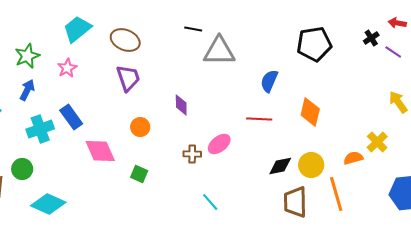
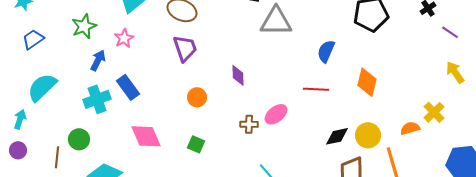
purple line: (393, 52) -> (450, 32), moved
blue arrow: (27, 90) -> (98, 60), moved
pink diamond: (100, 151) -> (146, 136), moved

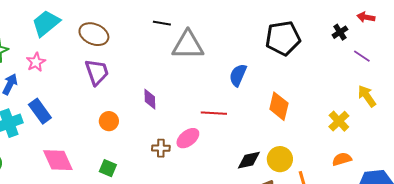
red line: (316, 89) -> (214, 113), moved
yellow cross: (434, 112) -> (339, 121), moved
orange semicircle: (410, 128) -> (342, 159), moved

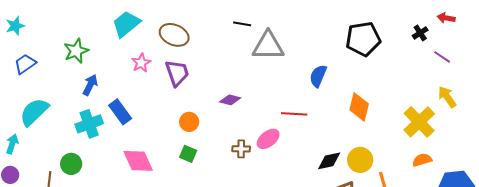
pink star: (36, 62) -> (141, 63), moved
purple diamond: (150, 99) -> (230, 100), turned -75
yellow cross: (339, 121) -> (419, 122), size x1.5
green square: (108, 168) -> (188, 154), moved

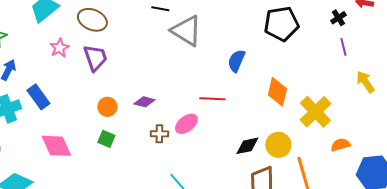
gray triangle: (268, 46) -> (186, 31), turned 32
purple line: (442, 57) -> (343, 47), moved, turned 42
purple diamond: (230, 100) -> (144, 102), moved
yellow cross: (419, 122) -> (315, 112), moved

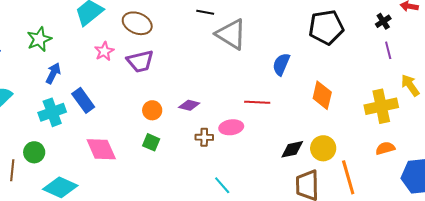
purple trapezoid: (95, 58) -> (140, 61), turned 96
yellow cross: (315, 112) -> (381, 106), moved, turned 32
pink ellipse: (186, 124) -> (231, 127), turned 30

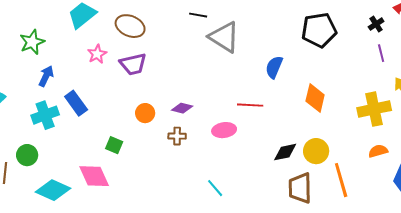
brown cross: (204, 137) -> (177, 136), moved
green square: (151, 142) -> (114, 145), moved
pink diamond: (101, 149) -> (94, 176), moved

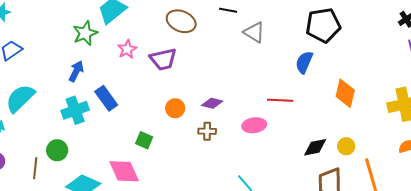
brown ellipse: (130, 26) -> (181, 21), moved
black pentagon: (319, 30) -> (323, 25), moved
gray triangle: (224, 37) -> (254, 32), size x0.7
green star: (32, 42) -> (85, 33), moved
yellow circle: (316, 151) -> (346, 146), size x0.7

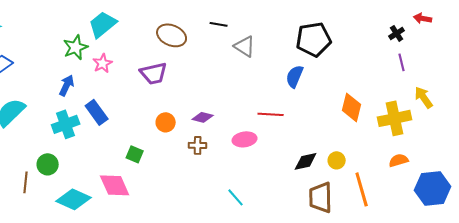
pink star: (127, 49) -> (103, 63), moved
orange diamond: (345, 93) -> (352, 107), moved

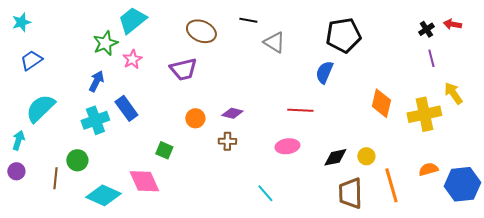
red arrow: (423, 18) -> (452, 24), moved
pink ellipse: (245, 139) -> (287, 146), moved
orange semicircle: (399, 160) -> (428, 169), moved

